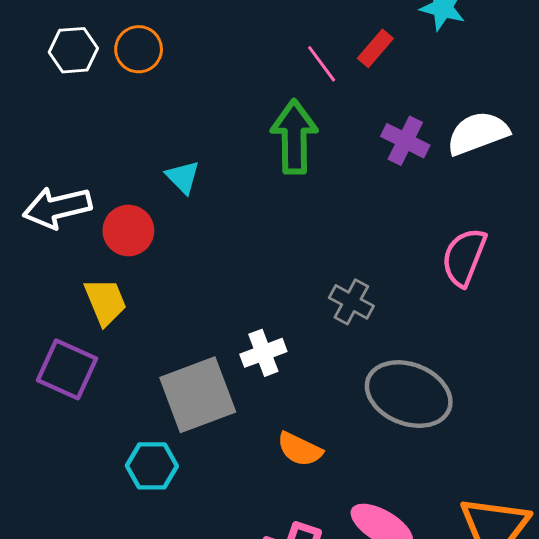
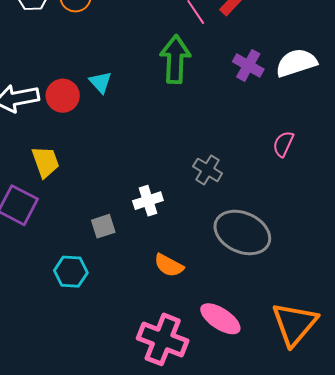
red circle: (128, 231) -> (63, 96), moved
pink semicircle: (464, 257) -> (283, 144), size x0.7
gray square: (198, 395) -> (103, 226), size x0.5

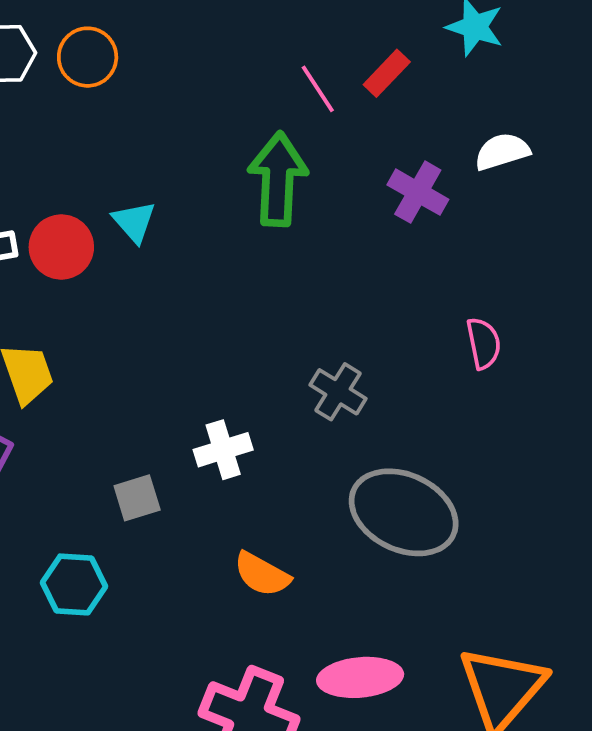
white semicircle: (296, 63) -> (502, 151), moved, size x0.7
pink semicircle: (283, 144) -> (484, 343), turned 144
pink ellipse: (220, 319) -> (360, 677), turned -39

